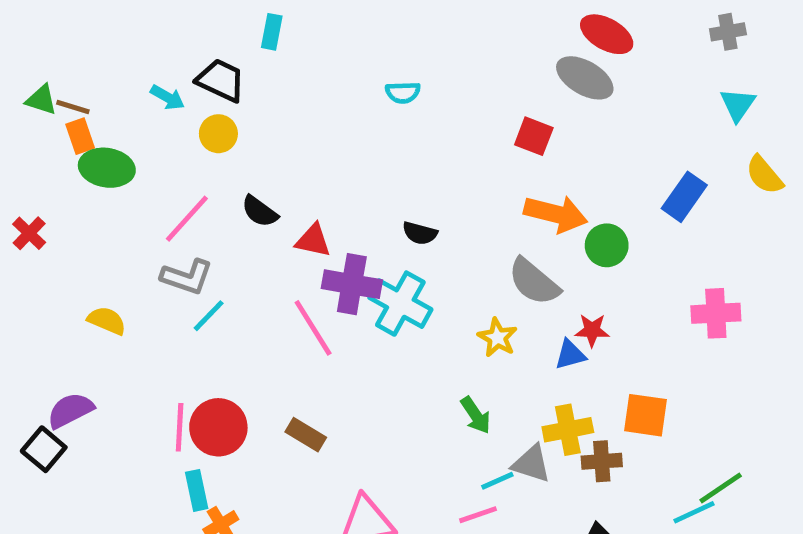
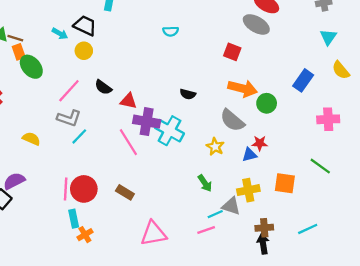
green ellipse: (107, 168) -> (31, 67), turned 40
black semicircle: (420, 233) -> (188, 94), moved
pink cross: (716, 313) -> (328, 119), moved
brown cross: (602, 461) -> (264, 228), moved
green line: (721, 488) -> (320, 166), moved, turned 70

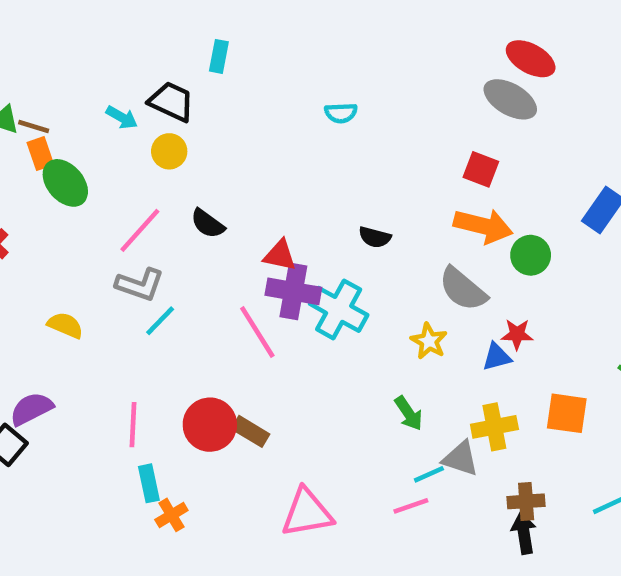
red square: (232, 52) -> (481, 169), moved
red triangle: (128, 101) -> (280, 255), moved
red circle: (84, 189) -> (210, 425), moved

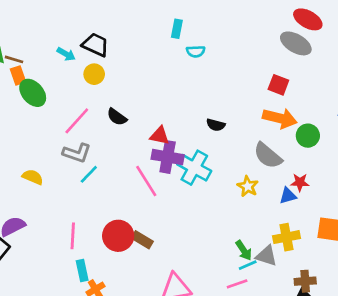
cyan rectangle: (219, 56) -> (177, 29), moved
green arrow: (409, 413) -> (244, 250), moved

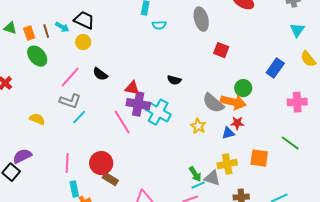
gray ellipse: (296, 43) -> (201, 19), moved, turned 45
brown line: (14, 59) -> (46, 31), moved, turned 56
orange rectangle: (18, 75) -> (29, 33), moved
orange arrow: (280, 118) -> (233, 102), moved
brown rectangle: (142, 240) -> (110, 179), moved

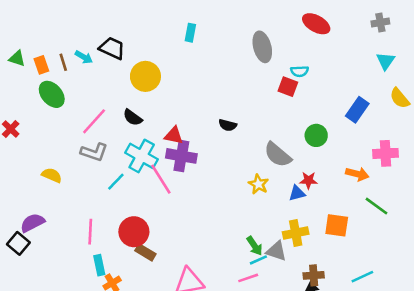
cyan semicircle: (159, 25) -> (299, 71), moved
yellow circle: (83, 42) -> (145, 76), moved, size x1.5
orange arrow: (233, 102) -> (357, 174), moved, size x0.7
cyan cross: (158, 112) -> (142, 156), moved
cyan line: (79, 117) -> (116, 182), moved

